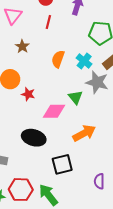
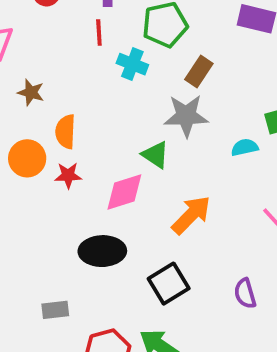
red line: (48, 22) -> (99, 32), moved
orange semicircle: (58, 59) -> (65, 132), moved
cyan cross: (84, 61) -> (132, 64), moved

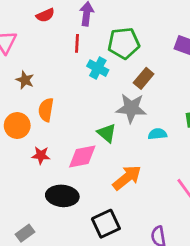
cyan semicircle: (245, 147) -> (157, 134), moved
red star: (68, 175) -> (41, 155), moved
gray rectangle: (55, 310) -> (25, 233), turned -36

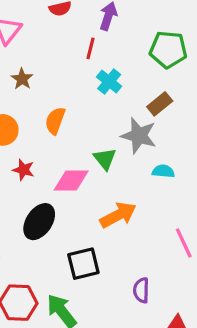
green pentagon: (124, 43) -> (168, 50), moved
orange semicircle: (46, 110) -> (55, 121), moved
black ellipse: (62, 196) -> (39, 222), turned -72

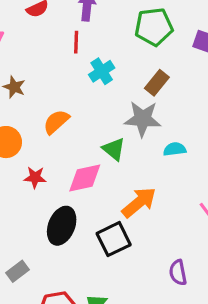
cyan cross: (109, 82) -> (102, 71), turned 30
orange semicircle: (55, 121) -> (56, 122), turned 40
black square: (83, 264) -> (114, 239), moved

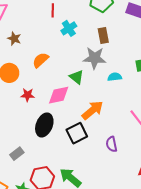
brown rectangle: (157, 83) -> (103, 35), turned -49
purple semicircle: (178, 273) -> (112, 144), moved

